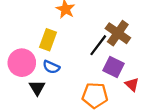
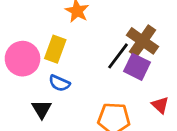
pink circle: (22, 63) -> (23, 59), moved
purple square: (113, 67) -> (137, 67), moved

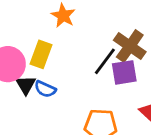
purple square: (137, 67) -> (124, 72), turned -35
black triangle: (42, 109) -> (26, 85), moved

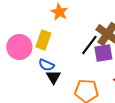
black triangle: (26, 85) -> (53, 77), moved

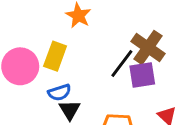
blue semicircle: (46, 65) -> (59, 92), turned -42

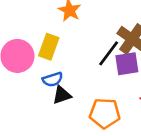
black triangle: (70, 110) -> (62, 95), turned 42

